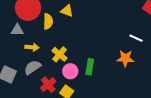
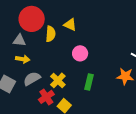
yellow arrow: (32, 47) -> (23, 59), moved
yellow cross: (60, 54) -> (58, 80), moved
pink circle: (70, 71) -> (80, 53), moved

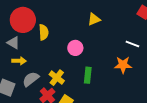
yellow triangle: (70, 25) -> (94, 19), moved, turned -40
gray triangle: (19, 40) -> (13, 43), turned 32

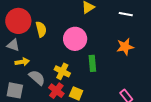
white line: (132, 44) -> (126, 14), moved
pink circle: (75, 48) -> (75, 39), size x1.5
gray semicircle: (31, 79) -> (37, 78), turned 90

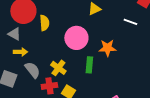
orange star: (125, 47) -> (107, 48), moved
red cross: (56, 91) -> (49, 86), turned 35

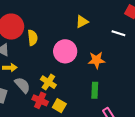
green rectangle: (89, 65) -> (95, 90), moved
red cross: (49, 86) -> (40, 100), turned 35

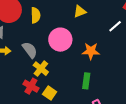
white line: (118, 33) -> (115, 26), turned -64
yellow semicircle: (33, 38) -> (36, 15), moved
gray semicircle: (22, 85) -> (30, 50), moved

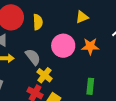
orange star: (91, 51) -> (90, 46), moved

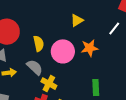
yellow semicircle: (38, 22) -> (39, 44), moved

